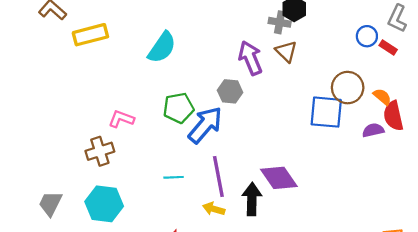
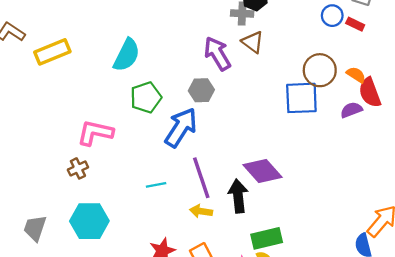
green pentagon: (178, 108) -> (146, 97), moved
pink L-shape: (121, 119) -> (95, 133), size x1.4
brown cross: (100, 151) -> (78, 168), size x0.7

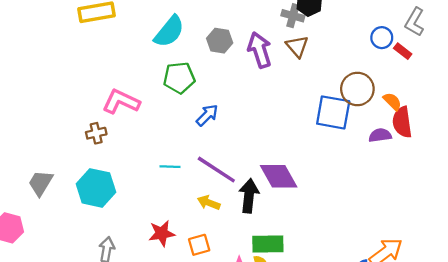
gray hexagon: (201, 90) -> (220, 41), moved
blue arrow: (181, 127) -> (207, 115), size x0.6
purple line: (201, 178) -> (216, 170), turned -51

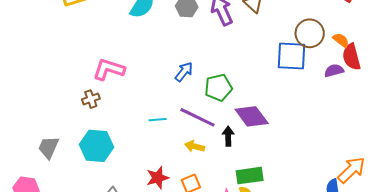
green pentagon: (179, 78) -> (218, 88), moved
black arrow: (249, 196) -> (228, 136), size x0.7

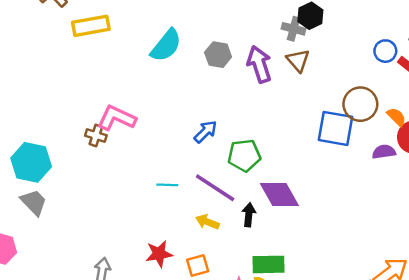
brown cross: (91, 99) -> (96, 136), moved, turned 30
cyan hexagon: (96, 146) -> (31, 162), moved
gray trapezoid: (48, 148) -> (34, 202), turned 105

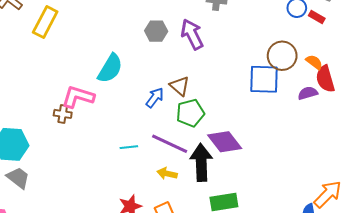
yellow rectangle: (91, 26) -> (45, 22), turned -44
cyan semicircle: (166, 45) -> (110, 68), moved
brown triangle: (298, 60) -> (180, 86), moved
black arrow: (249, 215) -> (201, 162), size x1.8

